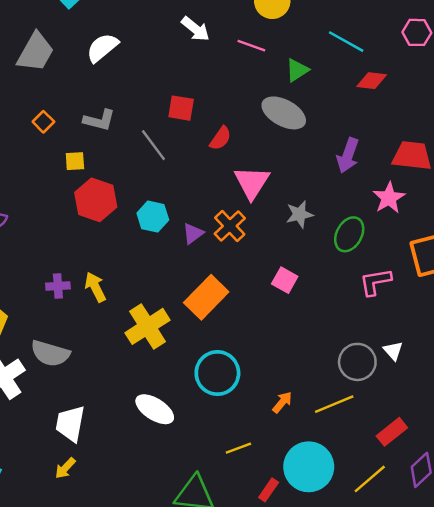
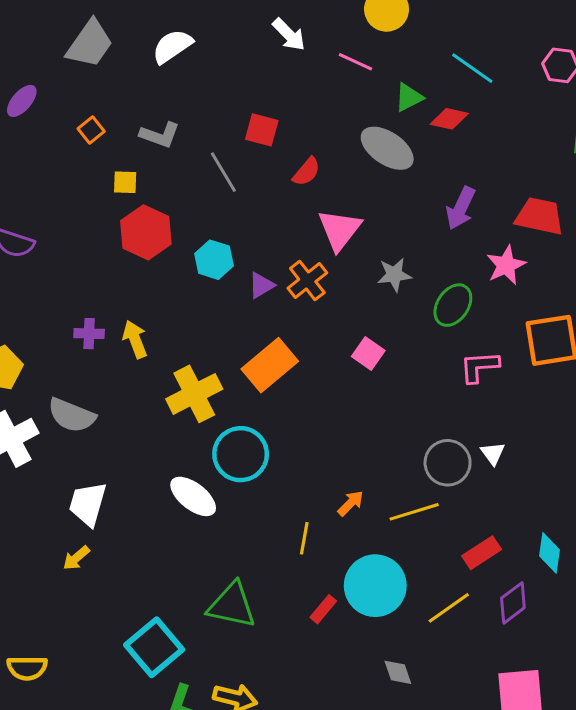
red diamond: (372, 81) -> (449, 119), moved
cyan circle: (217, 373) -> (241, 454), moved
yellow line: (238, 448) -> (304, 538), moved, turned -65

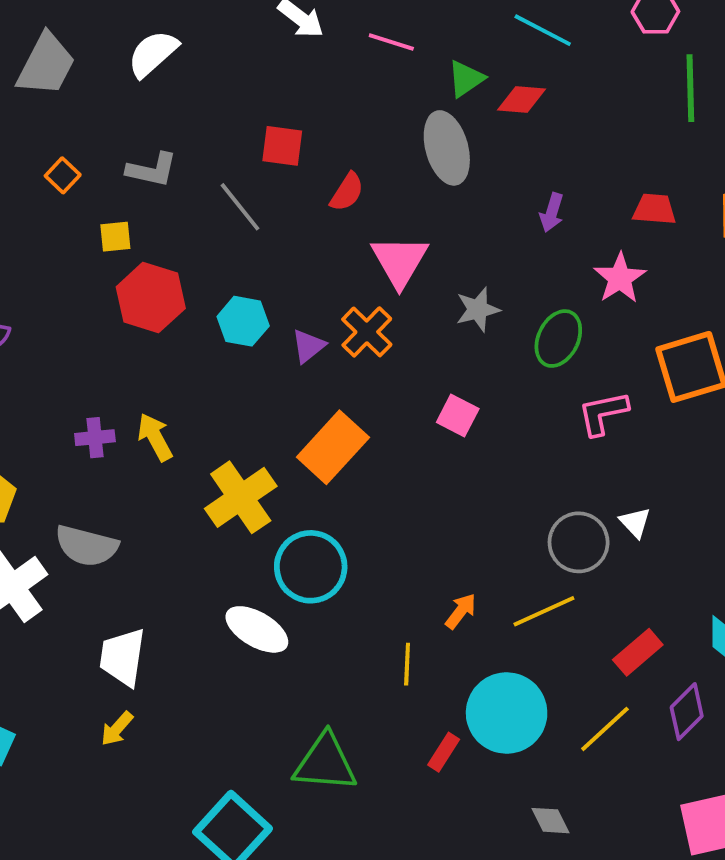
gray ellipse: (387, 148) -> (447, 148), turned 48
purple arrow: (461, 208) -> (552, 212), size x0.7
red trapezoid: (539, 216) -> (654, 209), size x0.7

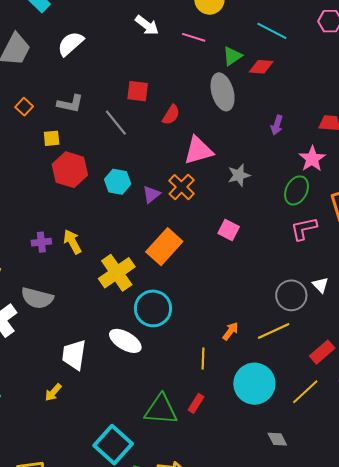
pink triangle: (399, 261) -> (198, 150), turned 44
green ellipse: (558, 339) -> (296, 190), moved
white trapezoid: (123, 657) -> (74, 355), moved
red rectangle: (444, 752) -> (196, 403), moved

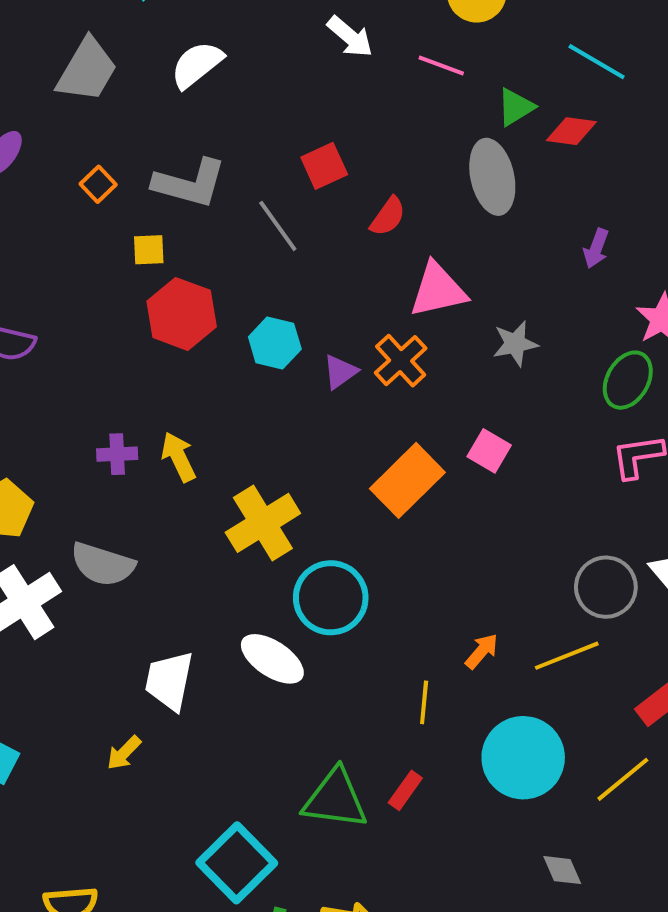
red square: (138, 91) -> (324, 166), turned -35
gray L-shape: (70, 104) -> (190, 183), size x1.4
orange rectangle: (164, 247) -> (407, 480), moved

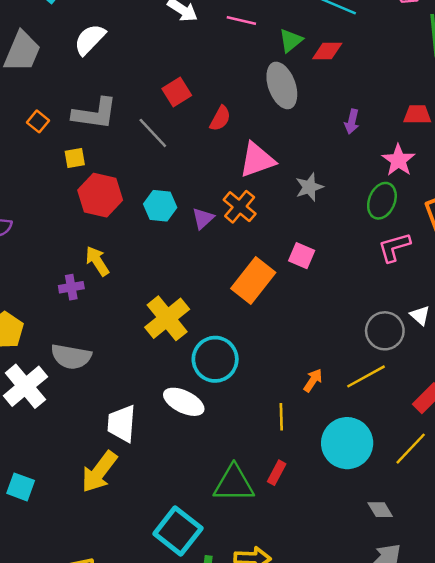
yellow arrow: (179, 457) -> (97, 261), moved
yellow arrow: (124, 753) -> (99, 472), size x1.8

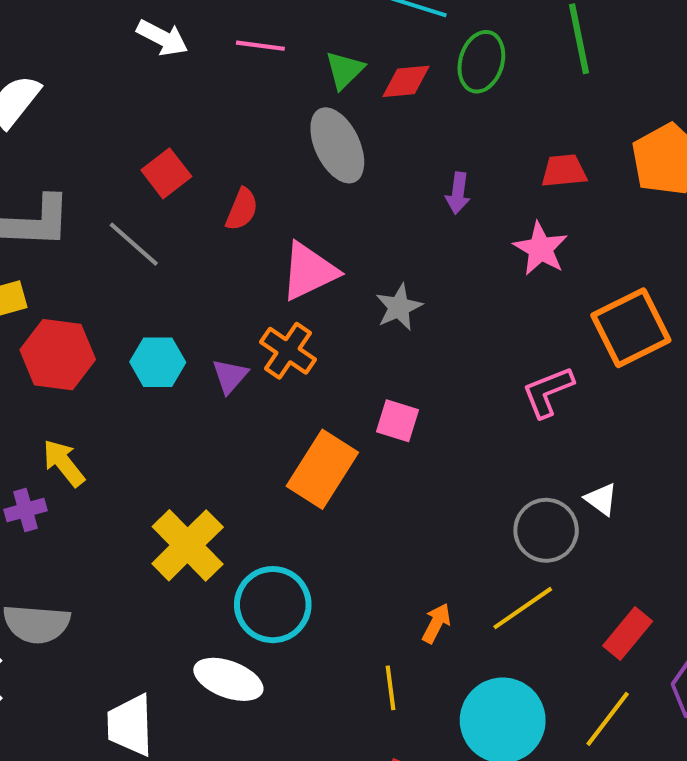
green ellipse: (382, 201) -> (481, 62), moved

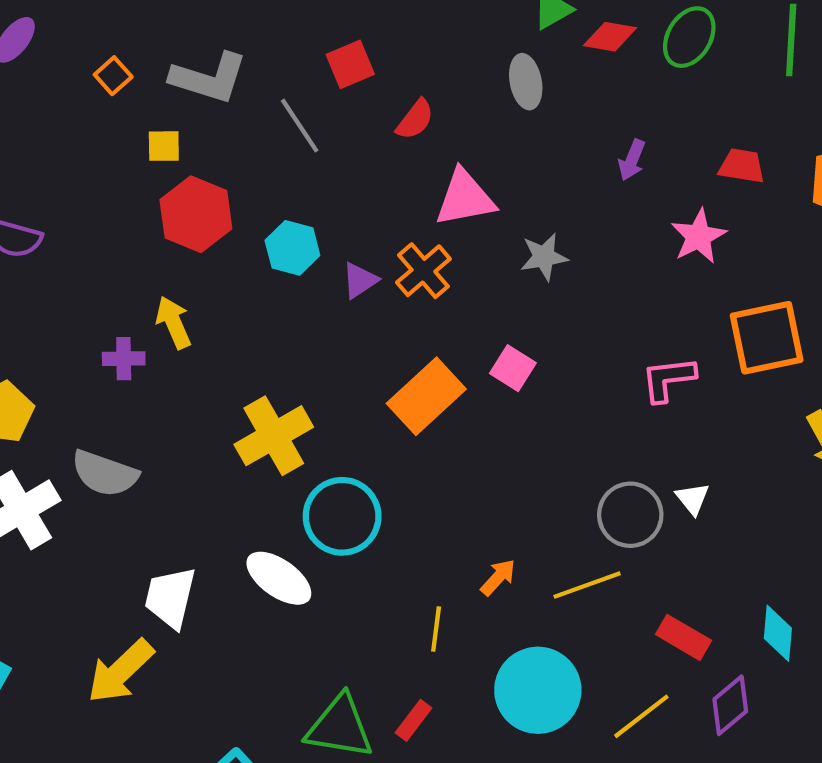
gray ellipse: (337, 145) -> (526, 82), size x0.7
red rectangle: (628, 633) -> (683, 637), turned 66

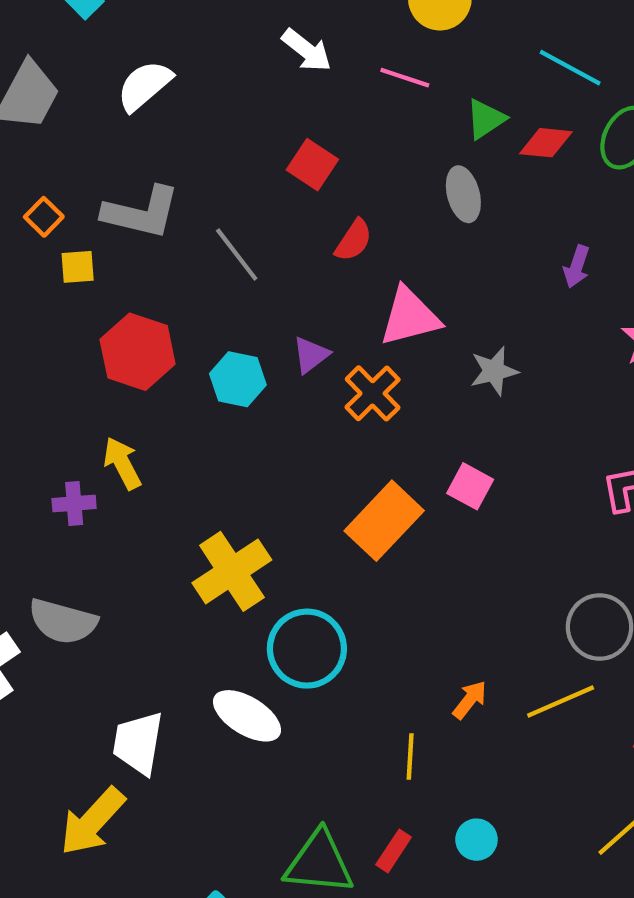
red square: (350, 64) -> (312, 165), moved, turned -30
yellow square: (164, 146) -> (78, 267), moved
purple triangle: (360, 280) -> (311, 355), moved
cyan circle: (538, 690) -> (476, 840), moved, size x0.5

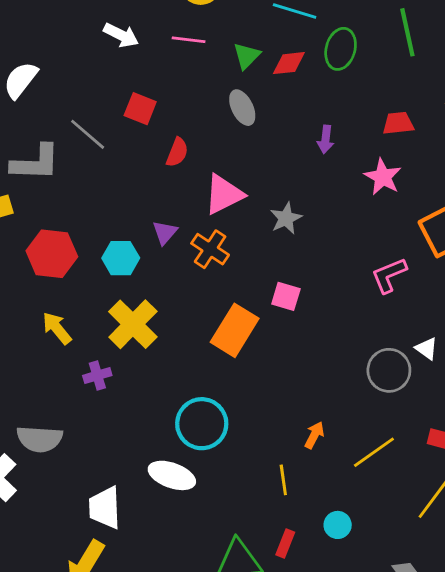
gray line: (237, 254) -> (88, 134), moved
purple cross: (74, 503) -> (97, 375), moved
yellow cross: (232, 571) -> (133, 324), moved
yellow line: (561, 701) -> (374, 452), moved

